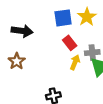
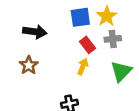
gray cross: (92, 53) -> (113, 39), moved
yellow arrow: (75, 62) -> (83, 67), moved

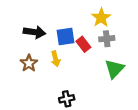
blue square: (80, 17) -> (66, 37), moved
yellow arrow: (83, 67) -> (56, 59), moved, turned 144

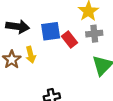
yellow arrow: (56, 59) -> (31, 55), moved

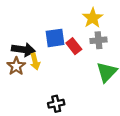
black arrow: (18, 26) -> (23, 50), moved

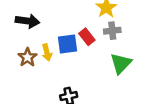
blue square: (55, 38) -> (67, 44), moved
black arrow: (23, 50) -> (27, 21), moved

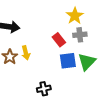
blue square: (67, 44) -> (68, 61), moved

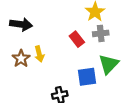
blue square: (68, 61) -> (87, 77), moved

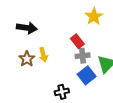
gray cross: (101, 33) -> (83, 56), moved
blue square: (87, 77) -> (87, 75), turned -30

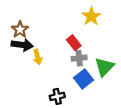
black arrow: (27, 28) -> (22, 45), moved
brown star: (27, 59) -> (20, 30), moved

